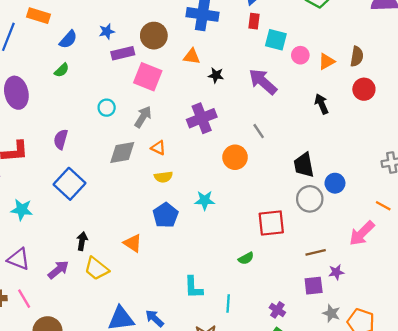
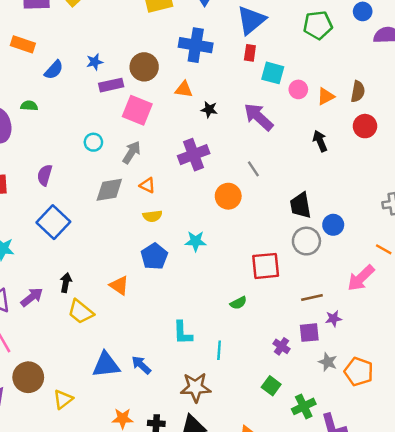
green semicircle: (62, 70) -> (29, 106), moved, turned -133
purple arrow: (58, 270) -> (32, 297), moved
purple cross: (277, 310) -> (281, 346), moved

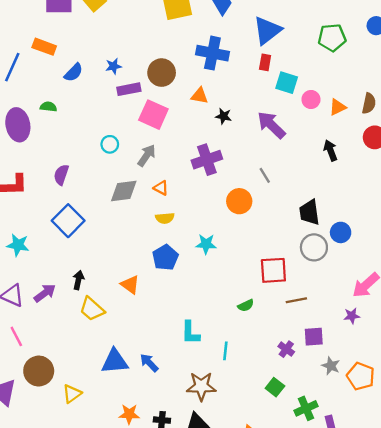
brown line: (312, 297) -> (296, 300), moved
purple star: (333, 319) -> (352, 316), moved

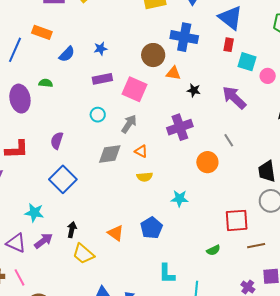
blue triangle: (267, 30) -> (230, 18), turned -44
brown circle: (162, 73) -> (153, 55), moved
purple rectangle: (129, 89) -> (102, 79), moved
cyan star: (18, 245) -> (34, 213), moved
blue pentagon: (165, 257) -> (151, 228), moved

